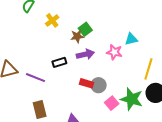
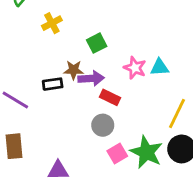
brown star: (77, 36) -> (74, 70), moved
pink star: (114, 52) -> (135, 68), moved
red rectangle: (87, 83) -> (110, 97), moved

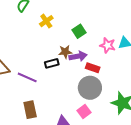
gray circle: (103, 125) -> (90, 88), size x1.5
pink square: (117, 153) -> (84, 112), moved

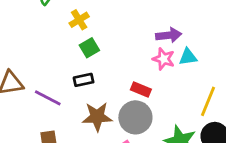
green square: (79, 31) -> (89, 48), moved
brown star: (65, 52) -> (97, 117), moved, size x1.5
purple arrow: (78, 56) -> (169, 35), moved

